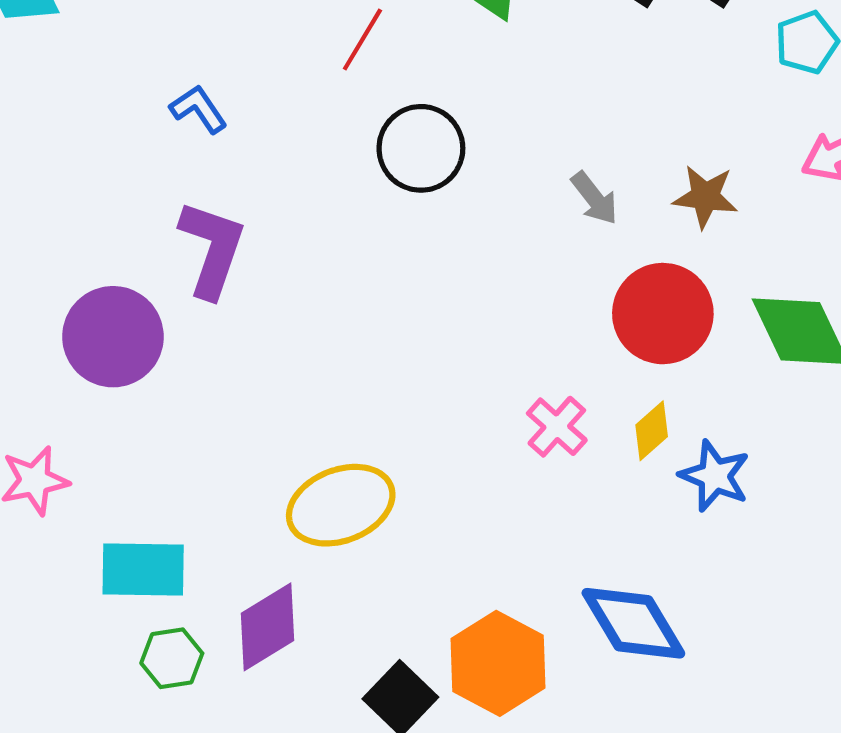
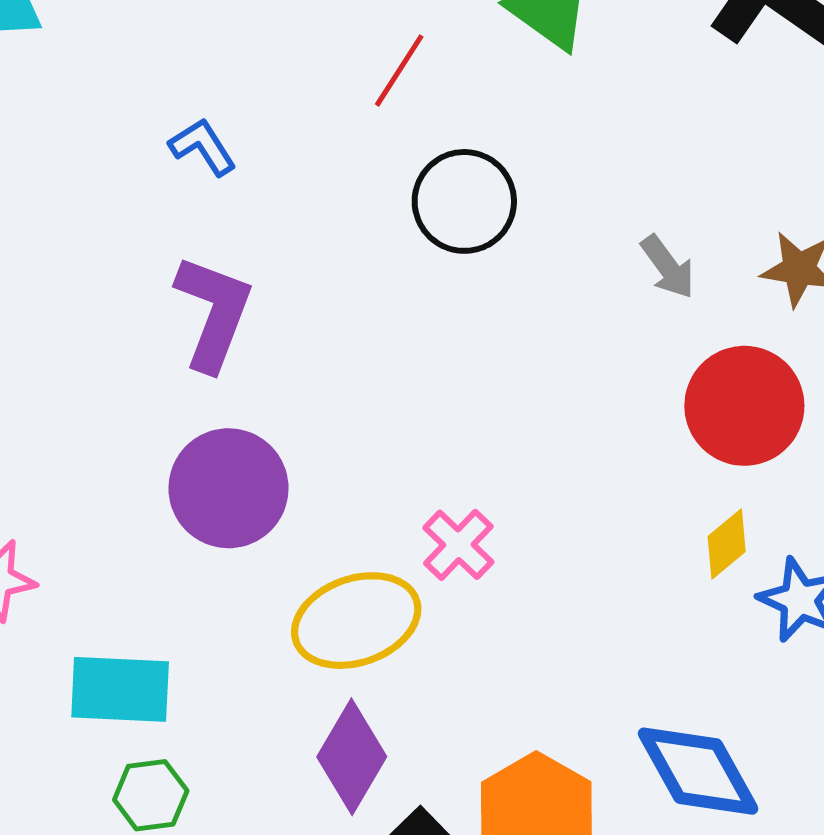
purple circle: (113, 337) -> (229, 488), moved
pink cross: (557, 427) -> (458, 545), moved
purple diamond: (268, 627) -> (352, 757), moved, turned -30

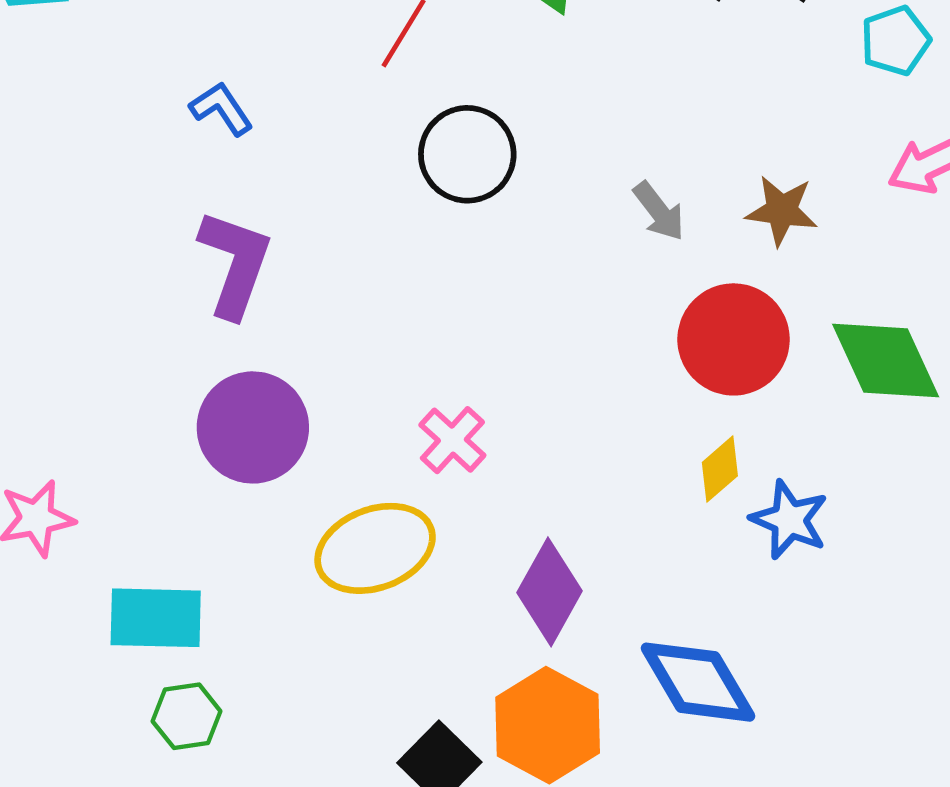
pink cross: (458, 545) -> (452, 440), moved
purple diamond: (352, 757) -> (550, 592), moved

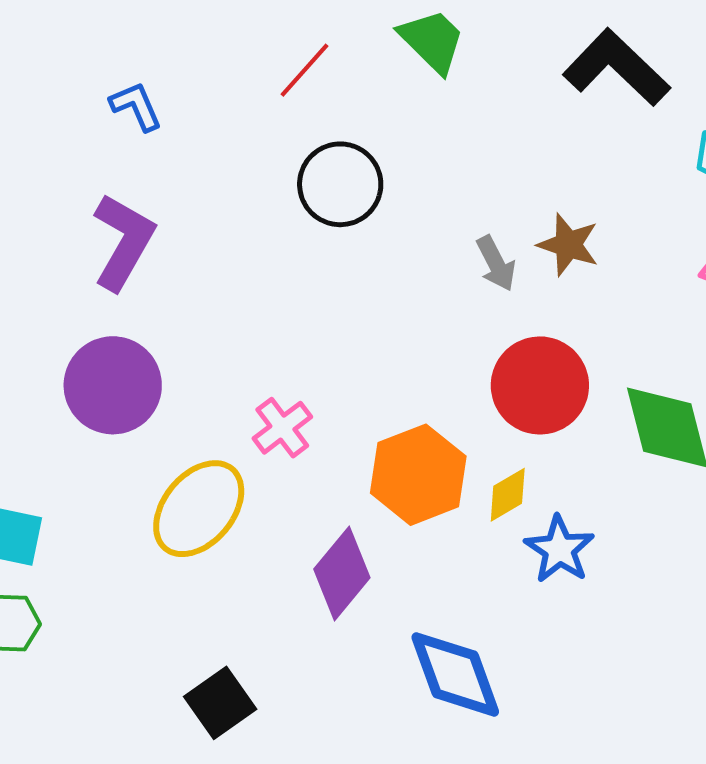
brown star: (782, 210) -> (568, 245), moved
yellow ellipse: (375, 548) -> (199, 509), turned -40
orange hexagon: (548, 725) -> (418, 475), moved

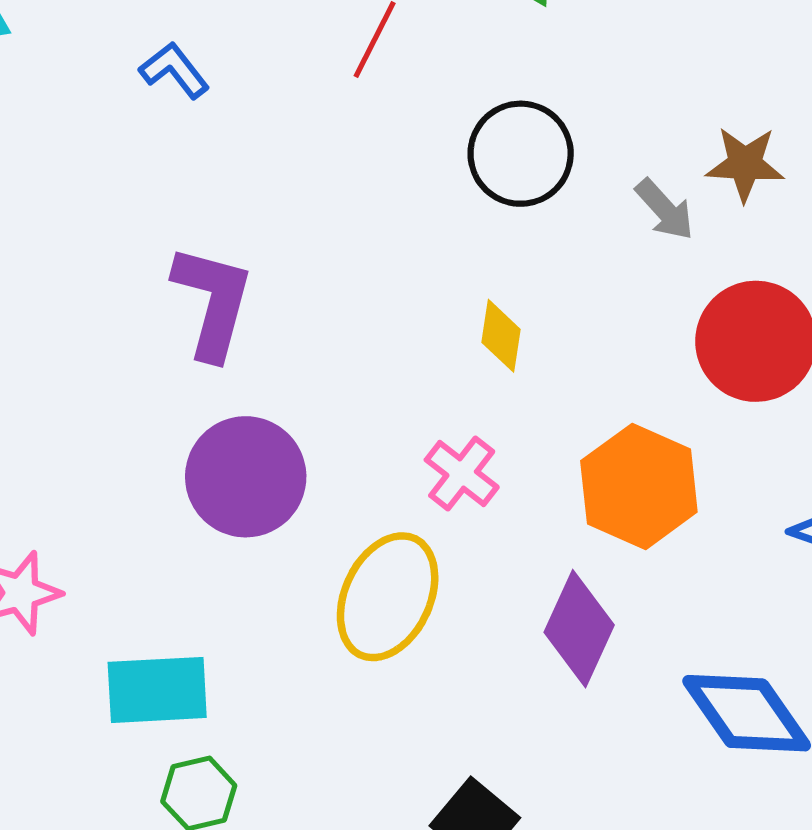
blue L-shape: (136, 106) -> (174, 70), moved
black circle: (340, 184) -> (521, 154), moved
yellow diamond: (508, 495) -> (501, 336), moved, turned -36

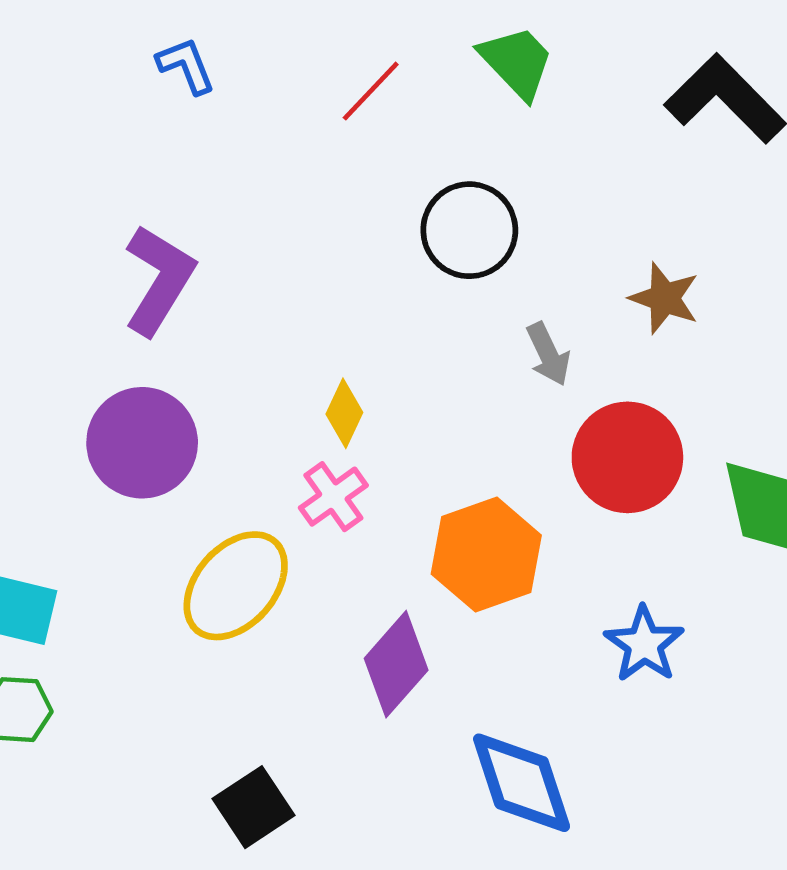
gray arrow: (665, 209) -> (548, 354), moved
yellow diamond: (501, 336) -> (344, 413), moved

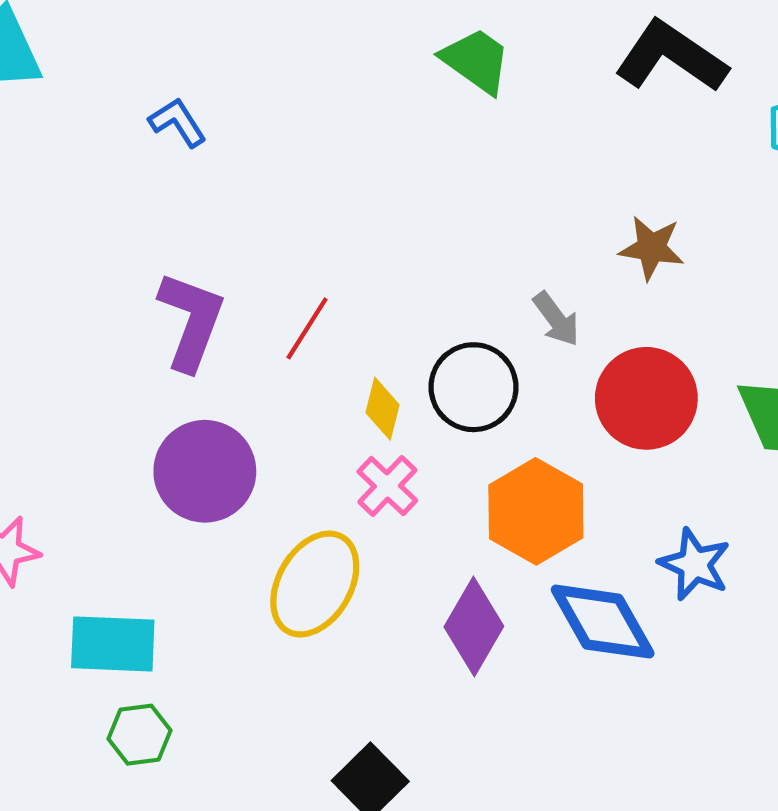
red line: (371, 91) -> (307, 328), moved
black circle: (469, 230) -> (474, 387), moved
blue diamond: (522, 783) -> (603, 622), moved

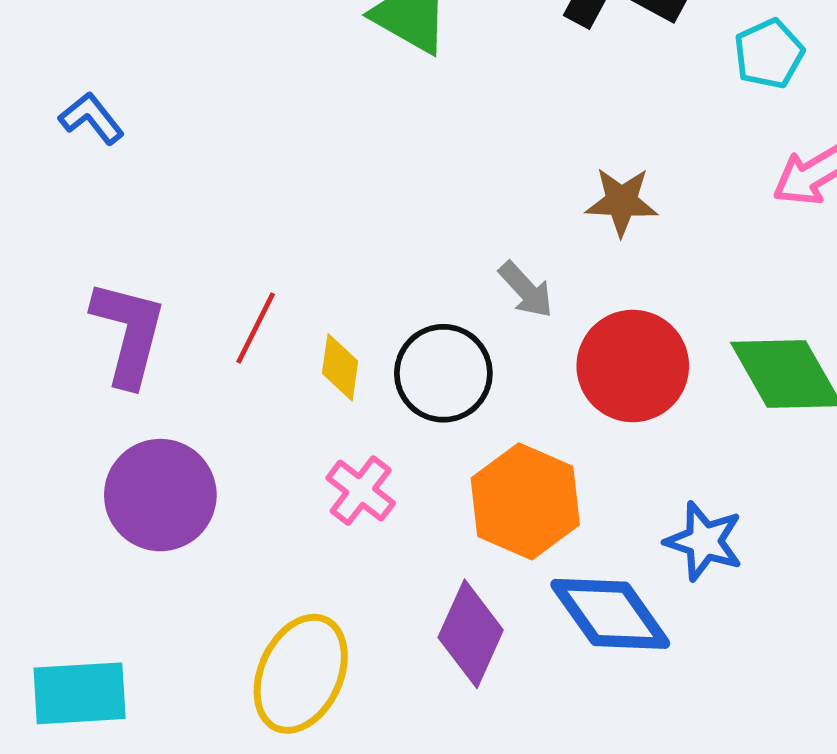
yellow diamond: (382, 409) -> (340, 367), moved
yellow ellipse: (315, 584) -> (301, 674), moved

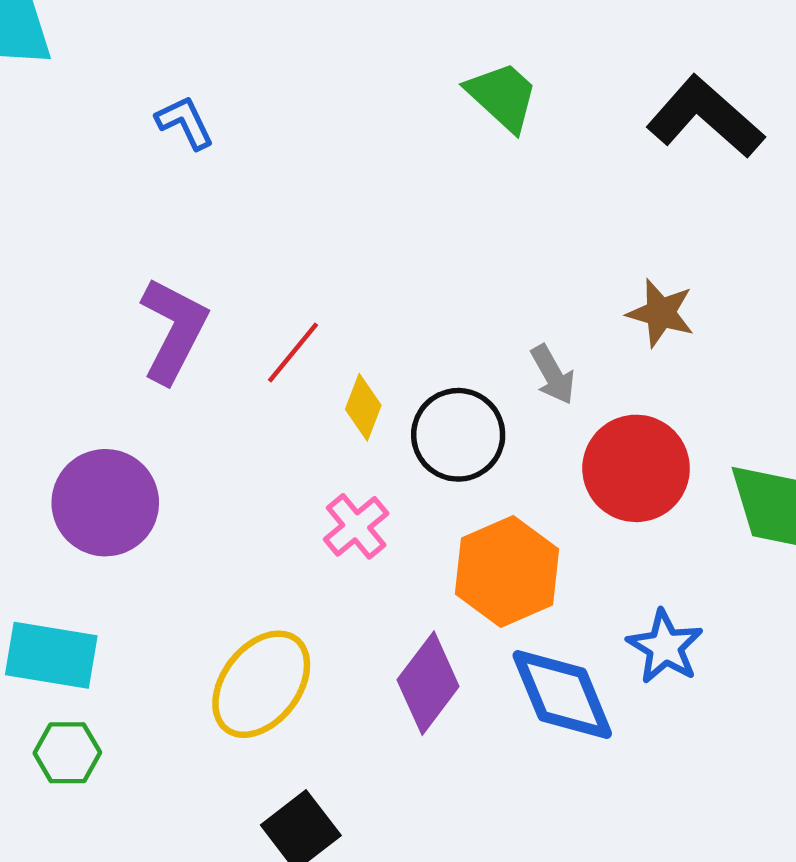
purple circle: (160, 495) -> (105, 503), moved

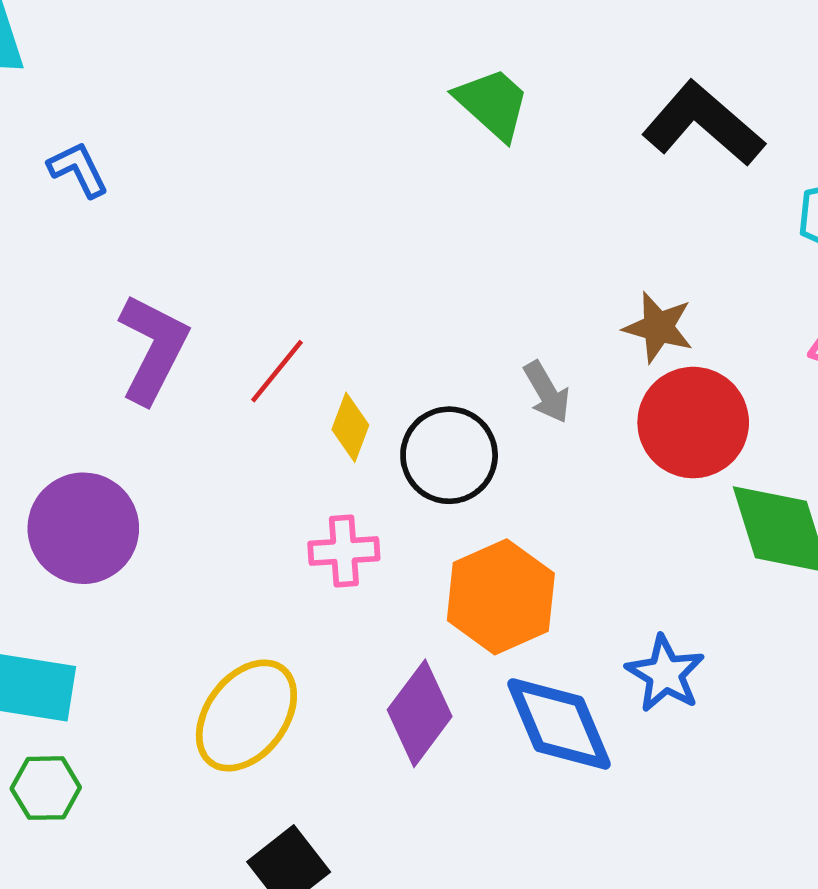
blue L-shape: (185, 122) -> (78, 169), moved
red circle: (636, 468) -> (693, 423), moved
pink cross: (356, 526) -> (344, 551), turned 36

